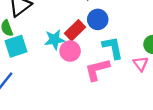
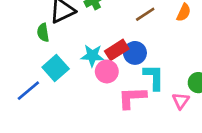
blue circle: (98, 19) -> (135, 53), moved
cyan square: (16, 46) -> (56, 68), moved, turned -35

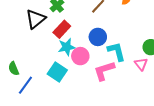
green semicircle: (43, 33) -> (14, 69), moved
red rectangle: (117, 50) -> (62, 29), moved
cyan square: (56, 68) -> (57, 72), moved

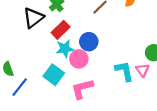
blue circle: (98, 37) -> (89, 42), moved
cyan L-shape: (116, 51) -> (124, 71), moved
pink L-shape: (104, 71) -> (82, 89), moved

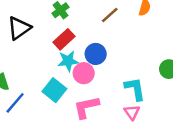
black triangle: (33, 18) -> (19, 28), moved
pink triangle: (143, 70) -> (132, 112), moved

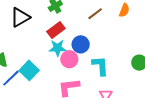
cyan L-shape: (135, 89) -> (100, 66), moved
cyan square: (54, 90) -> (29, 70), moved

